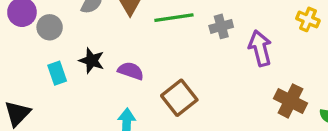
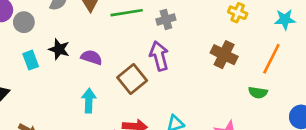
purple arrow: (260, 48) -> (159, 56), moved
brown cross: (290, 101) -> (224, 55), moved

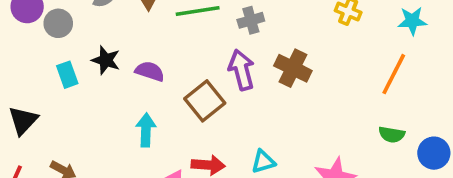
brown cross: (224, 55) -> (293, 68), moved
green semicircle: (258, 93) -> (392, 135), moved

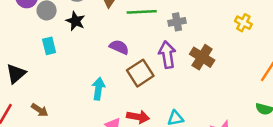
black star: (106, 60) -> (76, 21), moved
purple semicircle: (150, 71) -> (119, 47), moved

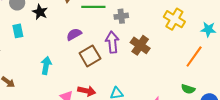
yellow cross: (243, 23) -> (174, 19), size x1.5
purple semicircle: (119, 47) -> (74, 34), turned -56
cyan arrow: (98, 89) -> (46, 66), moved

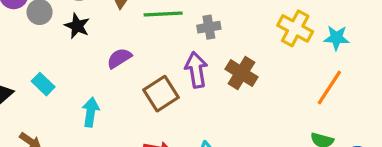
cyan star: (208, 29) -> (336, 38), moved
cyan rectangle: (18, 31) -> (43, 84), moved, turned -32
purple semicircle: (74, 34) -> (119, 58), moved

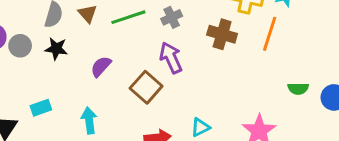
brown cross: (241, 73) -> (222, 34), moved
cyan rectangle: (43, 84) -> (41, 108), turned -48
orange line: (329, 87) -> (270, 34), moved

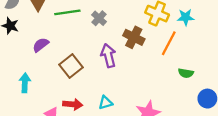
gray cross: (172, 17) -> (99, 18), turned -32
purple arrow: (171, 58) -> (108, 56), moved
green semicircle: (298, 89) -> (186, 73), moved

